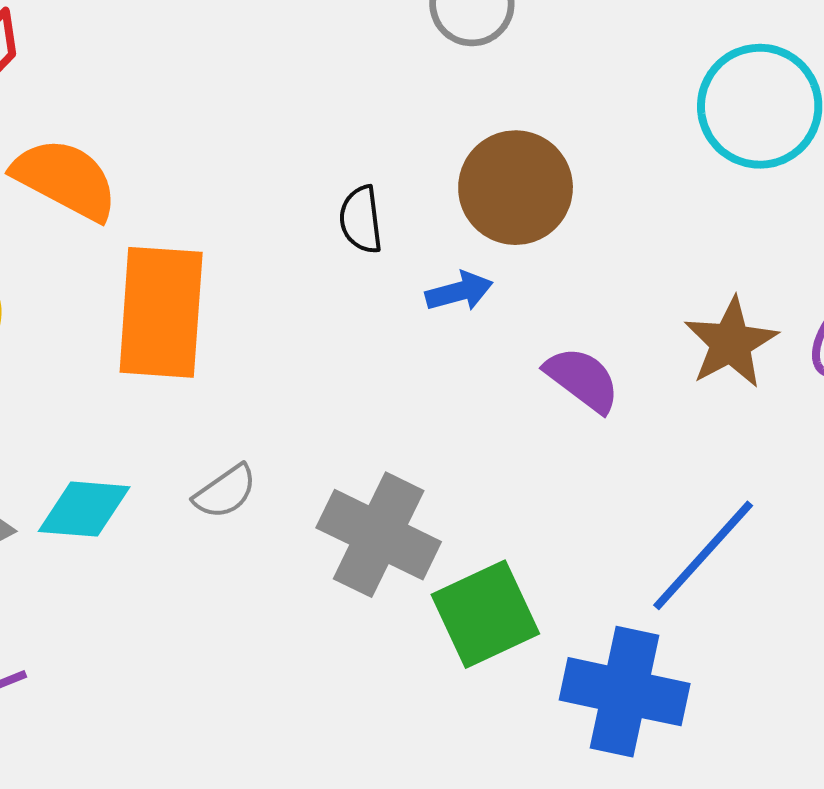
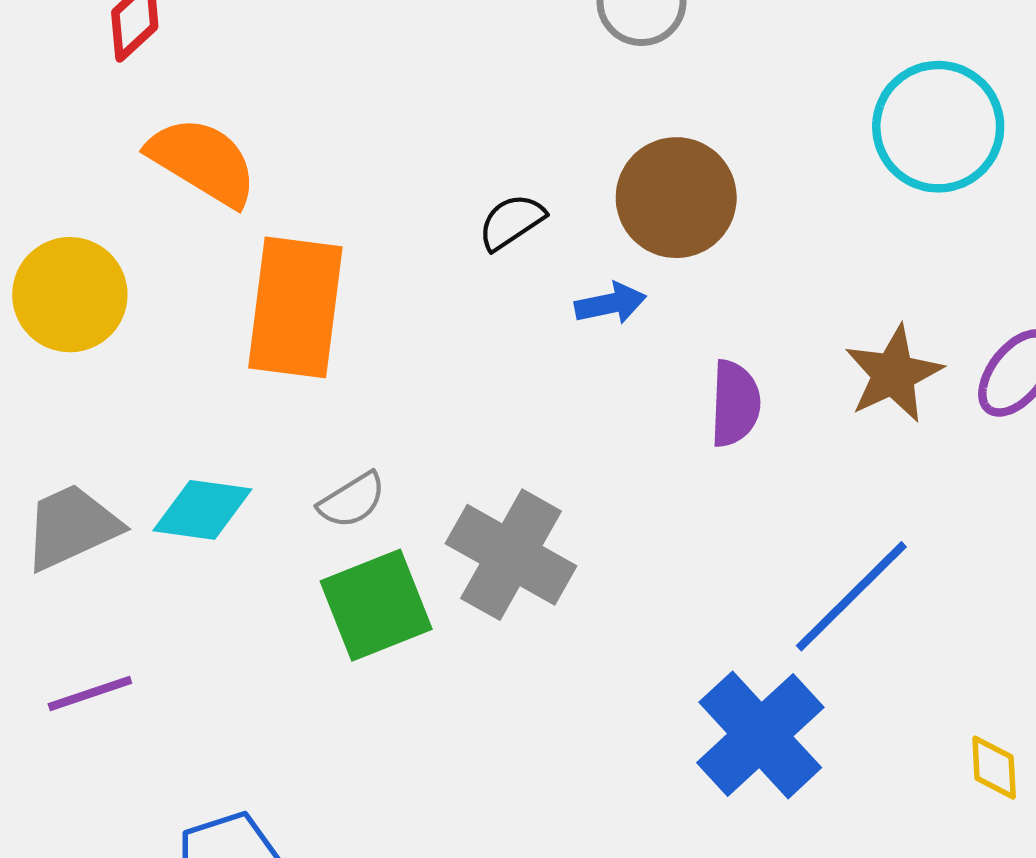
black semicircle: (361, 220) -> (511, 222), turned 60
purple semicircle: (582, 379) -> (735, 404), turned 52
green square: (485, 614) -> (376, 605), moved
blue cross: (625, 692) -> (760, 735), turned 32

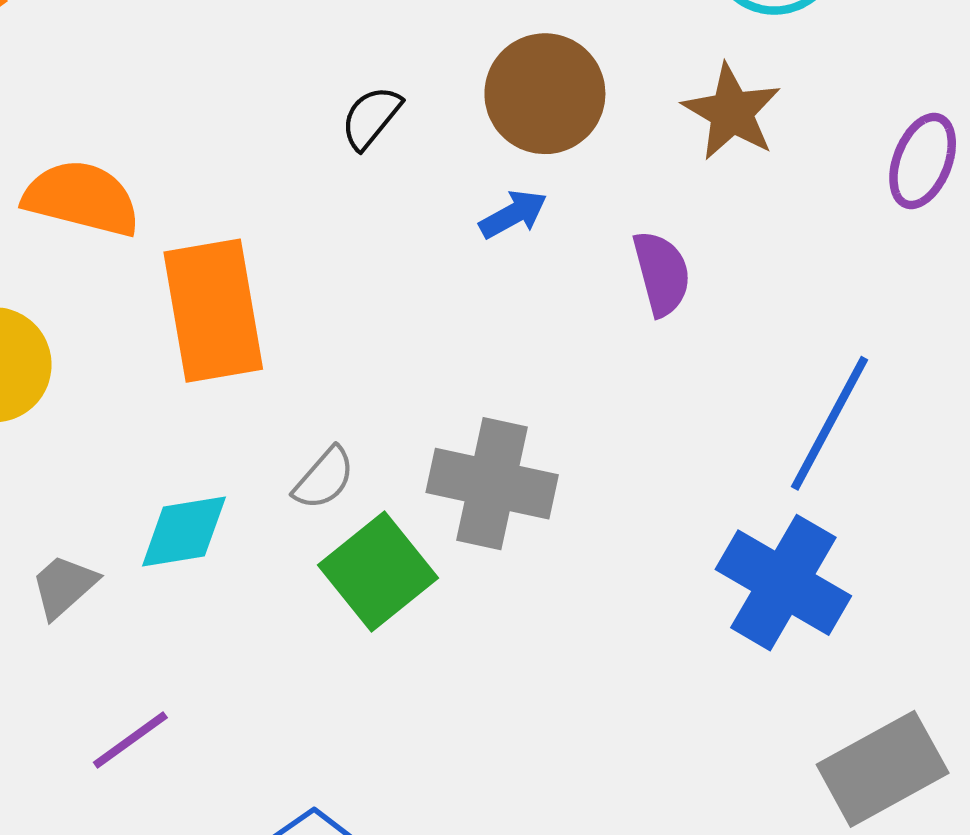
black semicircle: (511, 222) -> (371, 118), moved
brown star: (893, 374) -> (732, 112), moved
gray trapezoid: (72, 527) -> (64, 586), size x0.7

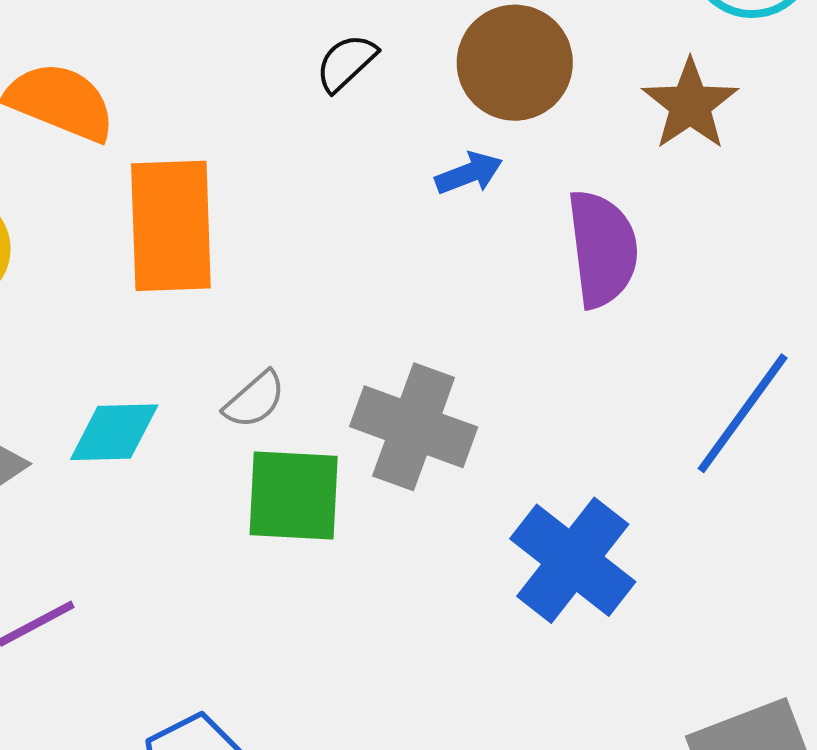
purple semicircle: (662, 273) -> (602, 249), size x1.4
green square: (378, 571) -> (294, 496), turned 34
blue cross: (783, 583) -> (573, 560), moved

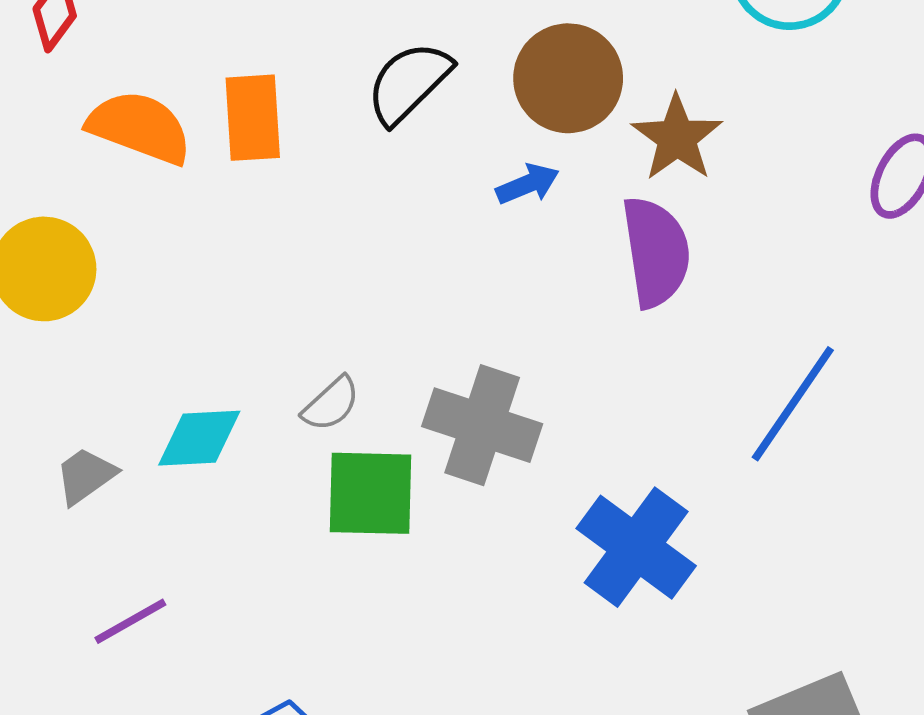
black semicircle: (346, 63) -> (409, 83), size x1.5
brown star: (690, 104) -> (677, 138), moved
orange rectangle: (171, 226) -> (253, 118), moved, size x0.7

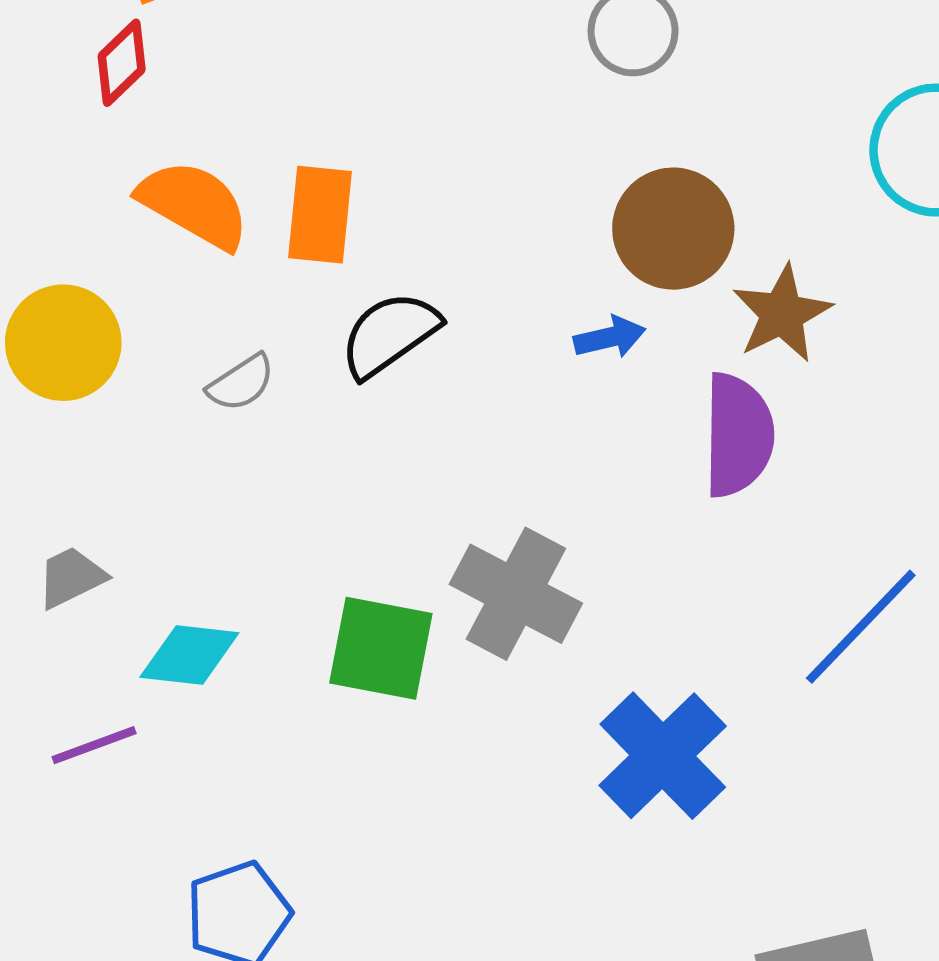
black semicircle: (409, 83) -> (390, 334), moved
gray semicircle: (331, 404) -> (241, 383), moved
cyan diamond: (199, 438) -> (189, 655), moved

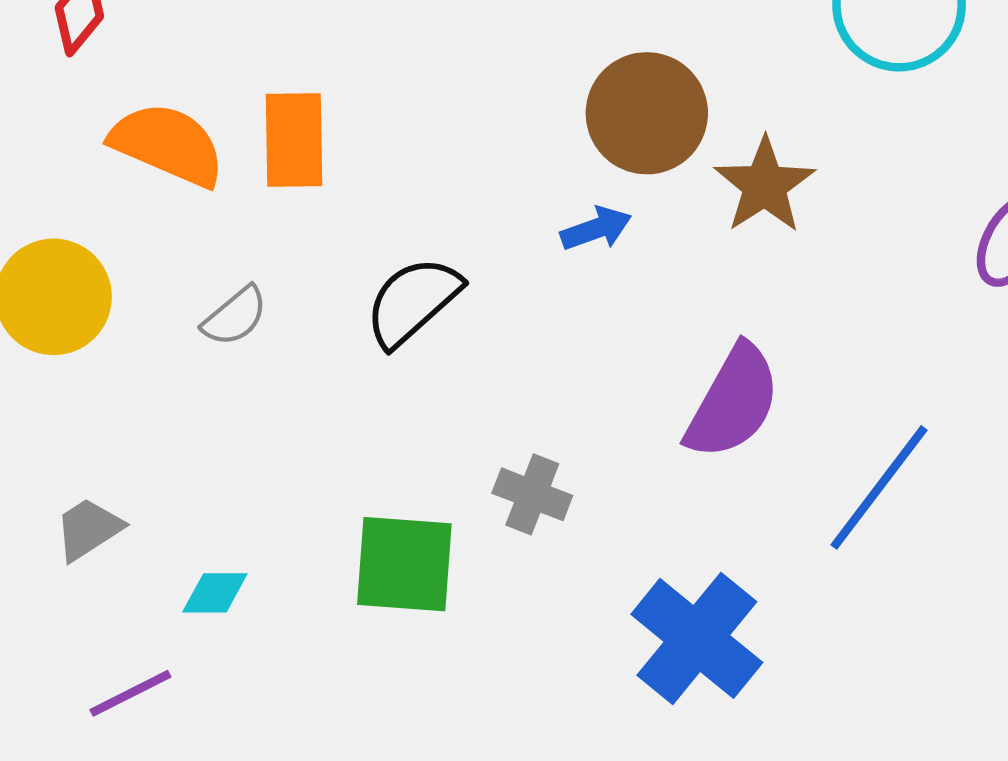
black semicircle: (390, 334) -> (413, 302), moved
purple semicircle: (738, 435) -> (733, 402), moved, turned 35
gray cross: (516, 594) -> (532, 494), size x0.6
cyan diamond: (189, 655) -> (215, 593), size x0.7

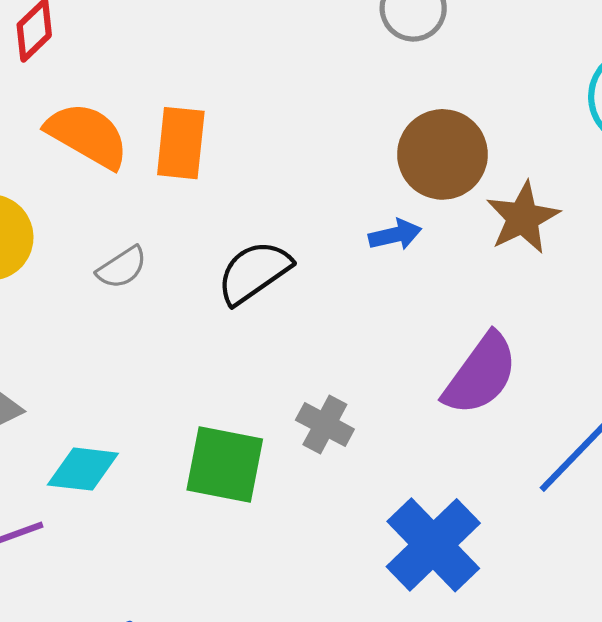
cyan diamond: (215, 593) -> (83, 469), size x1.4

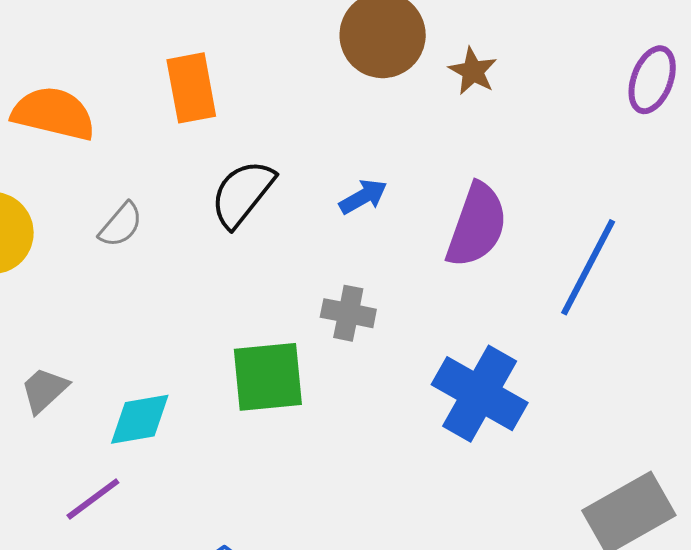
orange rectangle: (181, 143) -> (191, 88), moved
brown star: (523, 218) -> (473, 71), size x0.7
blue arrow: (395, 235) -> (363, 197), moved

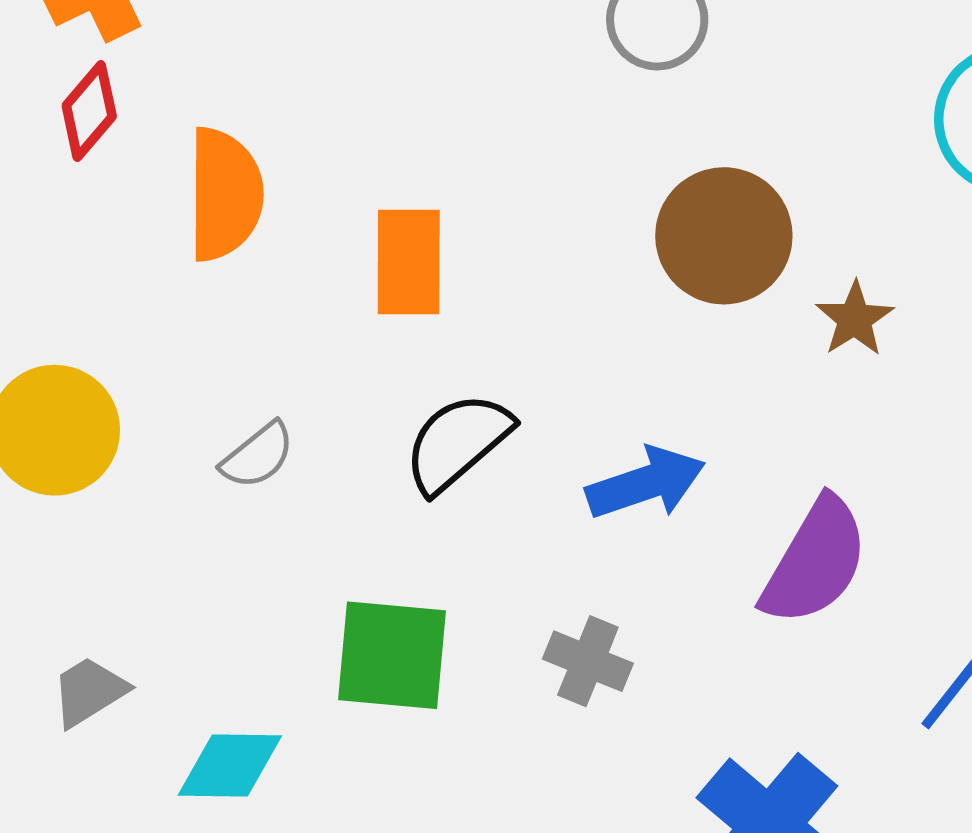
orange semicircle: (54, 114) -> (225, 194), moved, turned 66
blue arrow: (363, 197) -> (646, 483), size x1.5
green square: (268, 377) -> (392, 655), moved

